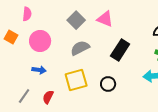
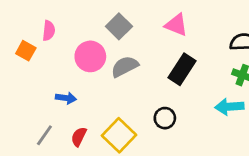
pink semicircle: (27, 14) -> (49, 31), moved
pink triangle: (105, 19) -> (176, 25), moved
pink circle: (40, 41) -> (90, 56), moved
yellow square: (76, 80) -> (119, 135), moved, turned -30

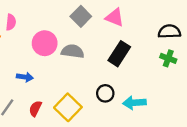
gray square: (119, 26) -> (81, 16), moved
gray semicircle: (125, 66) -> (73, 51), turned 35
cyan arrow: (229, 107) -> (134, 103), moved

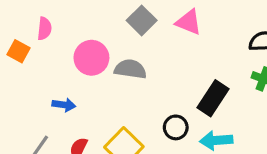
black rectangle: (119, 54) -> (213, 98), moved

